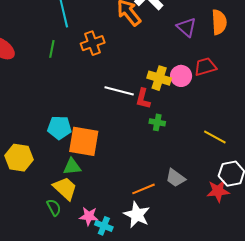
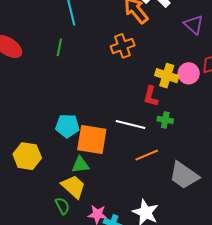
orange cross: (93, 43) -> (123, 46), moved
white line: (119, 91) -> (131, 125), moved
gray trapezoid: (176, 178) -> (184, 175), size x1.5
orange line: (143, 189) -> (147, 155), moved

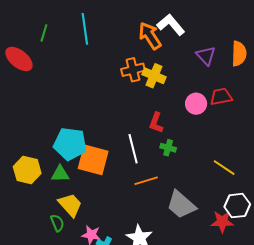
green line: (59, 47) -> (44, 33), moved
yellow cross: (167, 76) -> (154, 76), moved
white line: (131, 125) -> (133, 149), turned 56
cyan pentagon: (67, 126) -> (70, 144), size x1.4
green triangle: (80, 165) -> (60, 174), moved

